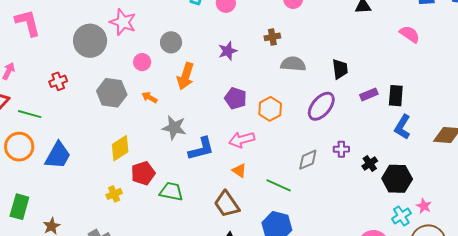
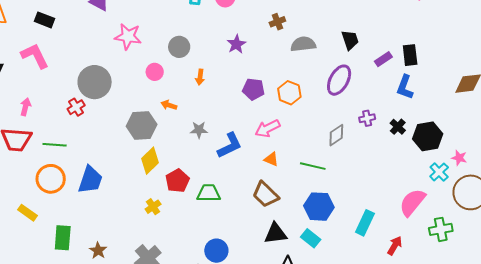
gray circle: (90, 41) -> (95, 82), moved
orange arrow: (186, 76) -> (200, 77), size x0.6
gray hexagon: (112, 93) -> (142, 125), moved
blue L-shape: (402, 127) -> (405, 87), moved
gray star: (174, 128) -> (199, 130), size x0.7

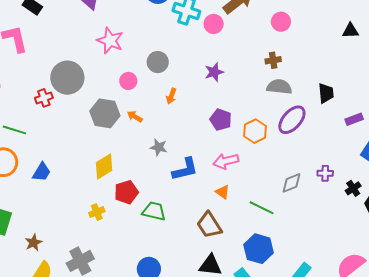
brown cross: (277, 22) -> (273, 60), moved
purple ellipse: (339, 80) -> (292, 120), moved
gray hexagon: (142, 125) -> (105, 113), moved
blue trapezoid: (90, 180) -> (42, 172), size x0.7

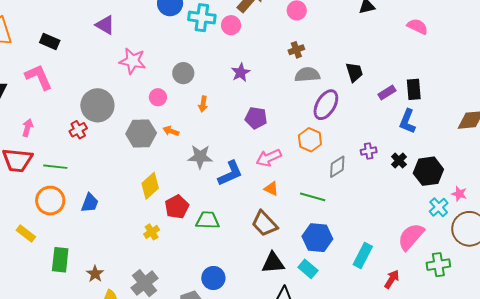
orange hexagon: (255, 131) -> (310, 140), moved
gray star: (159, 147) -> (200, 157), size x1.4

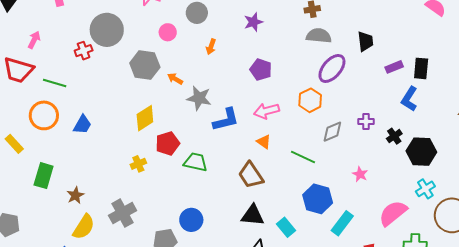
orange arrow: (171, 131) -> (175, 79), moved
pink star: (459, 194) -> (360, 174), moved
blue hexagon: (317, 238) -> (318, 199), moved

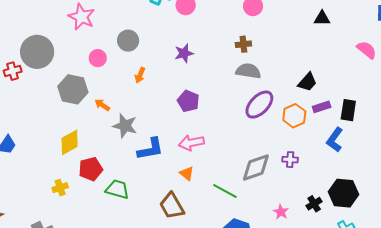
black trapezoid: (366, 41) -> (307, 82), moved, turned 45
orange hexagon: (310, 100) -> (294, 116), moved
gray diamond: (332, 132) -> (256, 168), size x1.4
black cross: (394, 136) -> (314, 204), moved

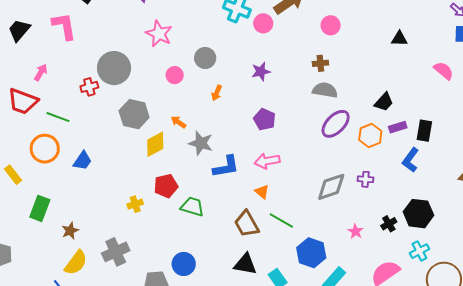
gray hexagon: (73, 89) -> (134, 114), moved
yellow diamond: (70, 142) -> (155, 144), moved
green line: (225, 191) -> (281, 220), moved

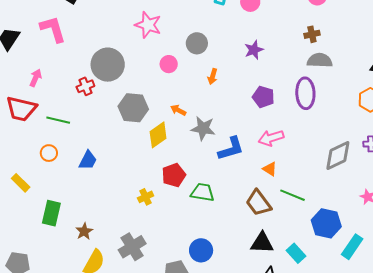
purple ellipse: (336, 124) -> (305, 93), moved, turned -40
orange circle: (45, 149) -> (49, 153), size x0.6

